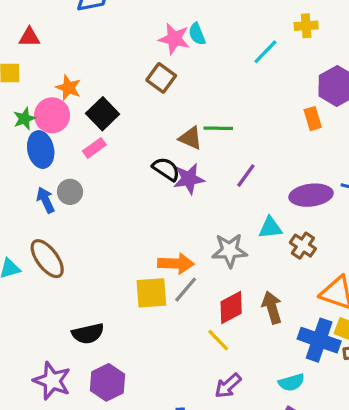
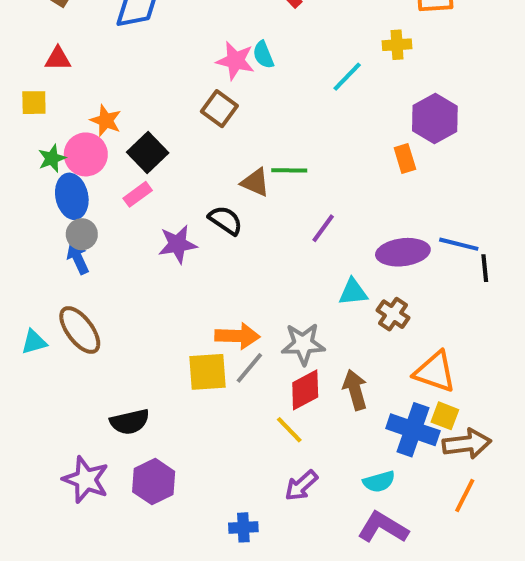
purple star: (189, 179) -> (178, 244), moved
gray circle: (70, 192) -> (82, 234), moved
gray star: (230, 250) -> (303, 344), moved

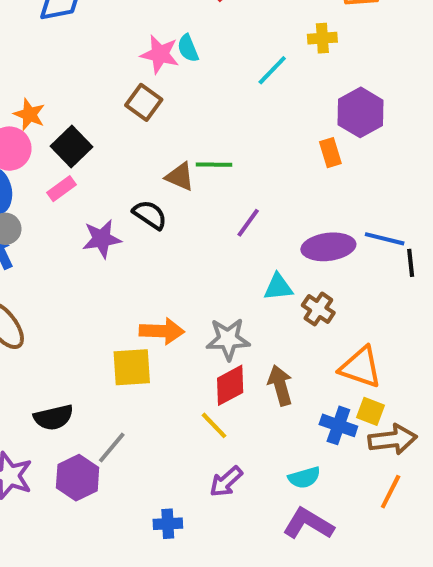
gray line: (249, 368) -> (112, 447), moved
blue cross: (413, 430) -> (338, 425), size x0.7

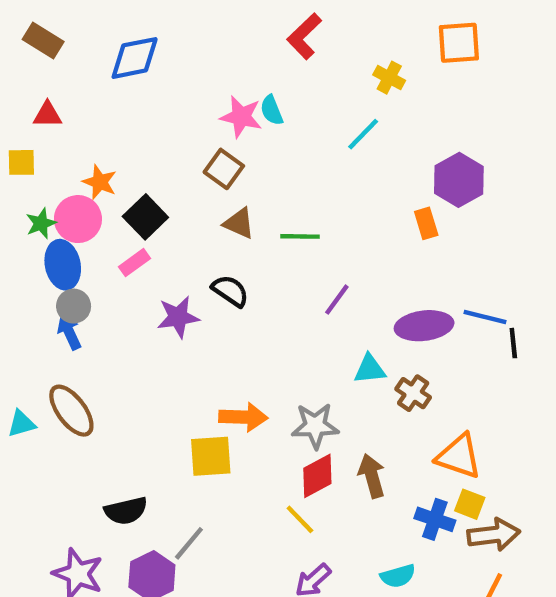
yellow cross: (322, 38) -> (389, 78), moved, turned 32
brown triangle: (180, 177) -> (239, 223), moved

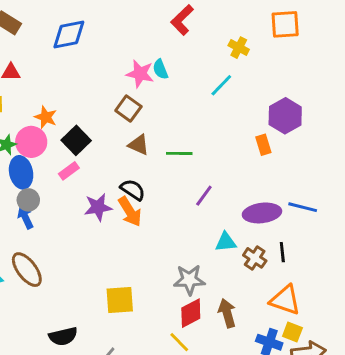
black line: (513, 343) -> (282, 252), moved
orange arrow: (243, 417) -> (130, 212), moved, turned 56

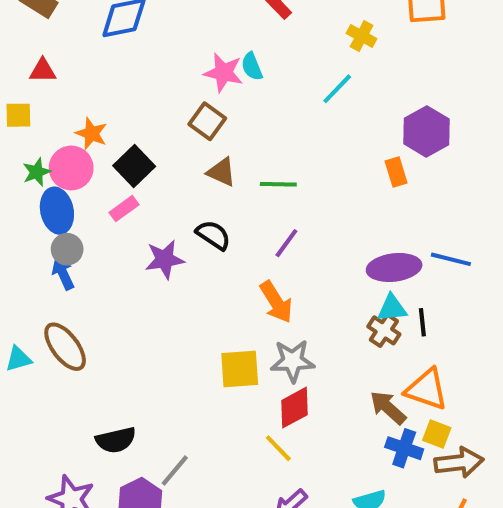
purple line: (204, 196) -> (286, 243), moved
orange arrow: (130, 212) -> (276, 302), moved
cyan triangle: (226, 242) -> (392, 308), moved
yellow square: (120, 300) -> (240, 369), moved
brown arrow: (227, 313) -> (388, 408), moved, turned -32

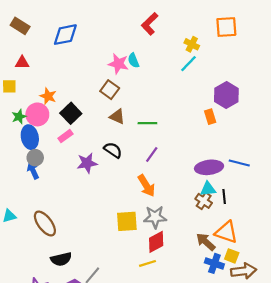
cyan line: (337, 89) -> (189, 64), moved
brown ellipse: (65, 347) -> (45, 224), moved
yellow line: (278, 448) -> (147, 263), turned -63

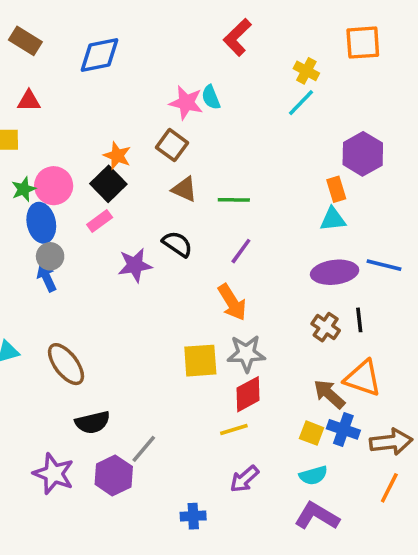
orange star: (48, 96) -> (117, 156), moved
cyan triangle: (208, 189) -> (333, 219), moved
yellow square: (232, 256) -> (312, 433), moved

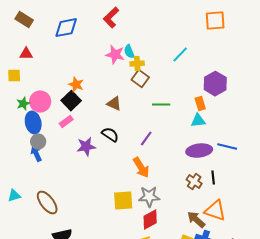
red L-shape: (237, 37) -> (111, 18), moved
yellow cross: (306, 71) -> (137, 64), moved, turned -32
brown square: (172, 145) -> (140, 79), moved
green line: (234, 200) -> (161, 105), moved

